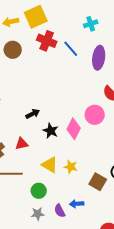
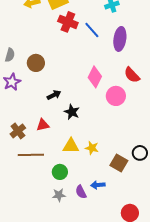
brown circle: (13, 50) -> (36, 63), moved
pink diamond: (74, 129) -> (95, 77), moved
yellow triangle: (50, 165) -> (71, 146), turned -30

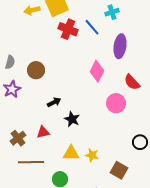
blue line: (92, 30) -> (92, 27), moved
pink diamond: (95, 77) -> (97, 71), moved
black circle: (140, 153) -> (140, 142), moved

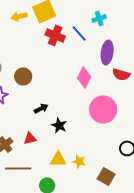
red semicircle: (132, 82) -> (121, 74), moved, turned -30
pink circle: (116, 103) -> (103, 109), size x1.4

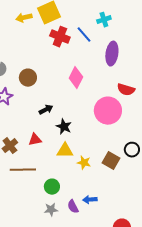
red semicircle: (121, 74) -> (126, 90), moved
pink diamond: (84, 77) -> (76, 78), moved
yellow triangle: (58, 159) -> (65, 151), moved
brown square: (106, 176) -> (111, 161), moved

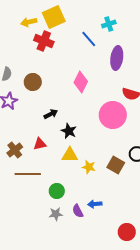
red cross: (60, 37) -> (44, 41), moved

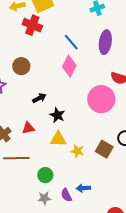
blue line: (89, 39) -> (71, 42), moved

